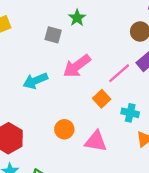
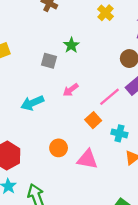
pink arrow: (77, 66) -> (71, 90), size x0.6

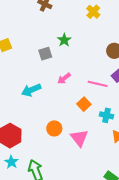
gray square: (49, 61) -> (45, 54), turned -32
pink line: (110, 97) -> (98, 84), turned 54
pink triangle: (87, 159) -> (79, 138), turned 42

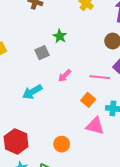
orange circle: (54, 128) -> (62, 144), moved
pink triangle: (79, 138) -> (95, 126), moved, turned -30

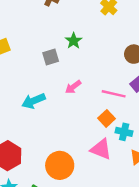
orange square: (88, 100) -> (106, 118), moved
orange circle: (62, 144) -> (60, 165), size x1.5

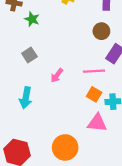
green star: (74, 41) -> (32, 19), moved
cyan arrow: (33, 101) -> (26, 98), turned -40

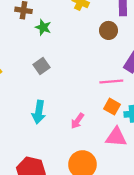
brown circle: (101, 31) -> (109, 30), moved
pink arrow: (57, 75) -> (77, 121), moved

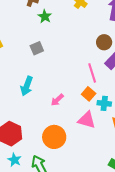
brown circle: (109, 30) -> (104, 42), moved
pink line: (111, 82) -> (92, 73), turned 66

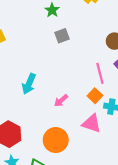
gray square: (37, 48) -> (62, 36), moved

